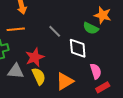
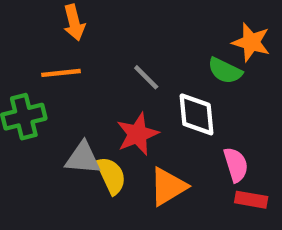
red star: (35, 57) -> (137, 134), moved
gray triangle: (16, 71) -> (83, 158), moved
red rectangle: (103, 87) -> (251, 200), turned 40

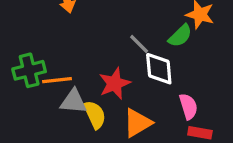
green semicircle: (225, 71) -> (180, 36), turned -70
orange line: (61, 73) -> (57, 80), moved
gray line: (146, 77) -> (139, 44), moved

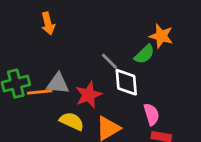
gray triangle: (73, 101) -> (58, 84), moved
yellow semicircle: (95, 115) -> (72, 121), turned -40

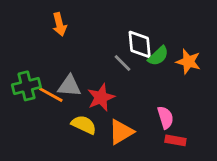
orange star: (161, 36) -> (188, 62), moved
white diamond: (126, 82) -> (140, 44), moved
orange line: (40, 92) -> (51, 95), turned 35

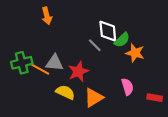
orange star: (188, 62) -> (135, 53), moved
red rectangle: (175, 140) -> (155, 98), moved

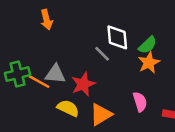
green semicircle: (122, 40) -> (148, 45), moved
orange star: (135, 53) -> (149, 63), turned 30

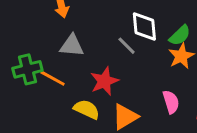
gray triangle: (55, 74) -> (72, 46), moved

